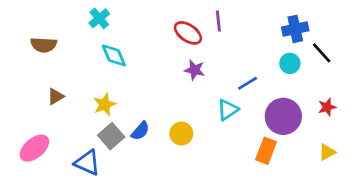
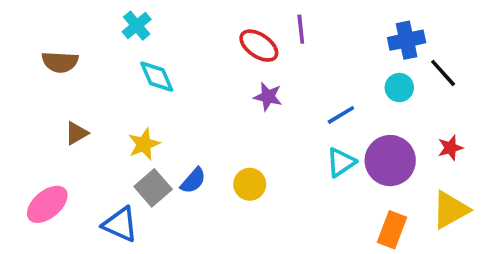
cyan triangle: (228, 110) -> (341, 162), moved
orange rectangle: (266, 151) -> (392, 230), moved
yellow triangle: (327, 152) -> (450, 210), size x1.6

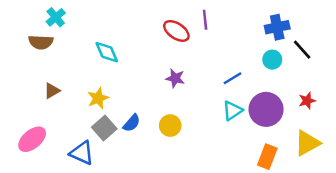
cyan cross: (137, 26) -> (56, 17), moved
purple star: (268, 97) -> (175, 78), moved

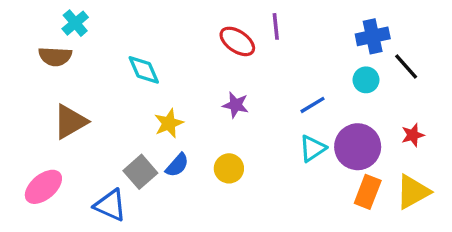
brown triangle: (52, 91) -> (70, 122), size x1.6
yellow star: (98, 98) -> (169, 123), moved
orange rectangle: (267, 157) -> (368, 192), moved

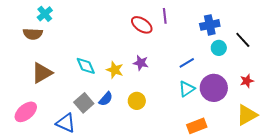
blue cross: (373, 36) -> (210, 25), moved
cyan diamond: (144, 70) -> (86, 66), moved
yellow star: (169, 123) -> (115, 70), moved, turned -30
orange rectangle: (368, 192) -> (197, 126), moved, turned 48

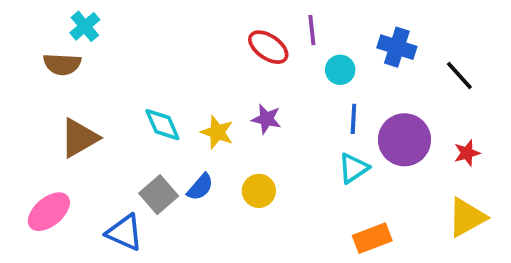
blue cross: (210, 25) -> (397, 47), turned 30
cyan circle: (219, 48) -> (340, 70), moved
blue line: (187, 63) -> (353, 119), turned -56
purple circle: (214, 88) -> (404, 140), moved

